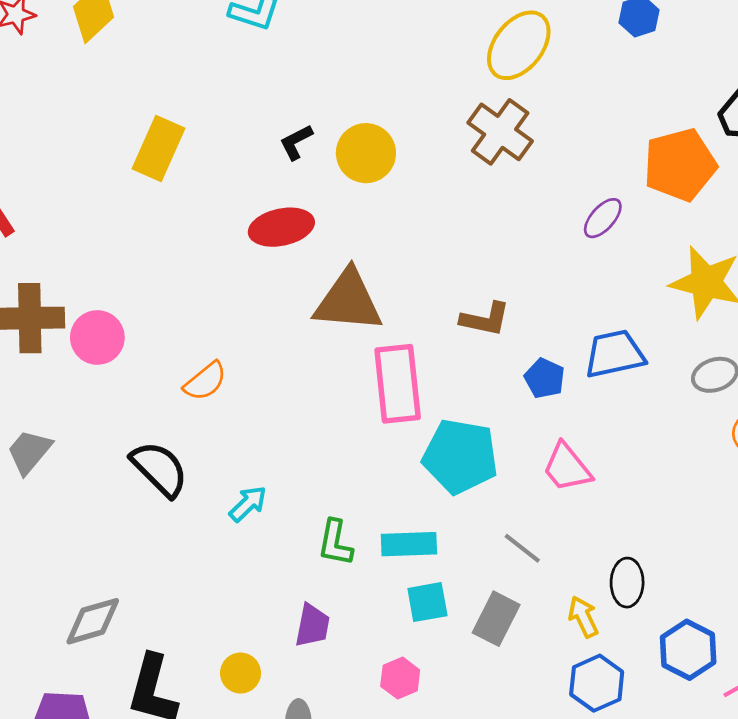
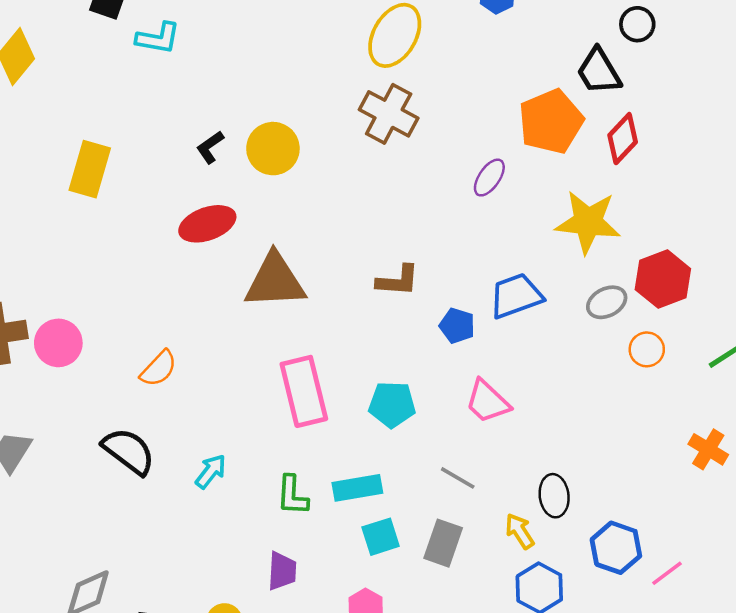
pink rectangle: (398, 384) -> (304, 391), moved
cyan pentagon: (460, 456) -> (392, 404), size x0.7

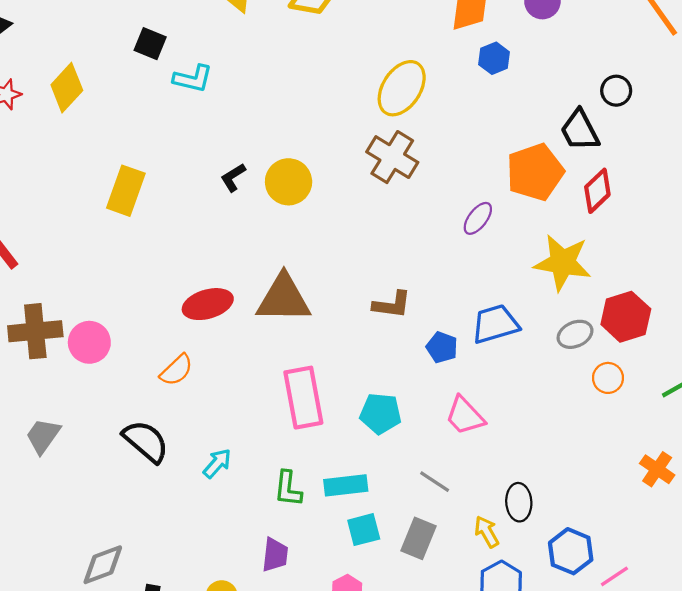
red ellipse: (207, 224) -> (208, 304), moved

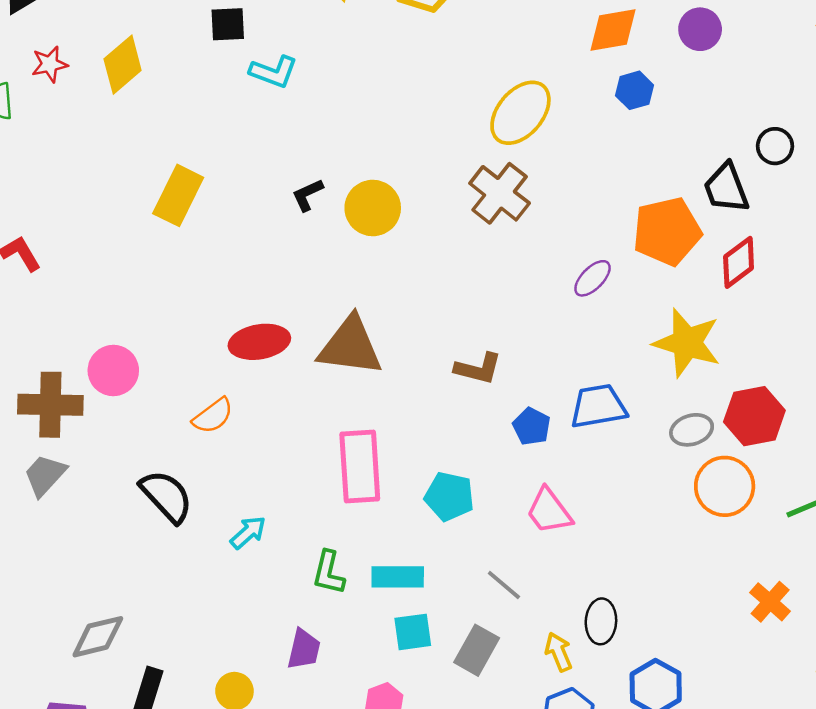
black square: (150, 44) -> (228, 24), turned -32
brown cross: (35, 331) -> (50, 405), moved
orange circle: (608, 378) -> (725, 486), size x1.6

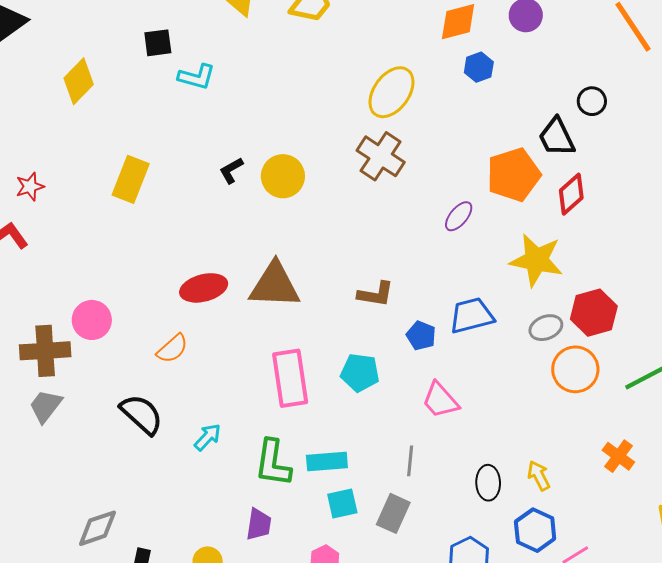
red star: (50, 64) -> (30, 187), moved
cyan pentagon: (449, 496) -> (360, 373), moved
green L-shape: (329, 573) -> (273, 463), size x1.4
gray line: (504, 585) -> (410, 461), turned 60
yellow arrow: (559, 652) -> (539, 476), moved

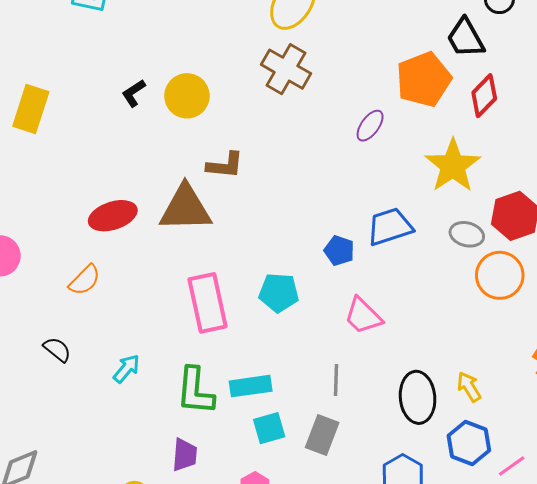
yellow star: (536, 260) -> (453, 166), turned 30
brown L-shape: (376, 294) -> (225, 165), moved
gray ellipse: (546, 328) -> (467, 234), turned 40
black semicircle: (142, 414) -> (57, 349), size x0.6
black ellipse: (488, 483) -> (418, 397), size x1.4

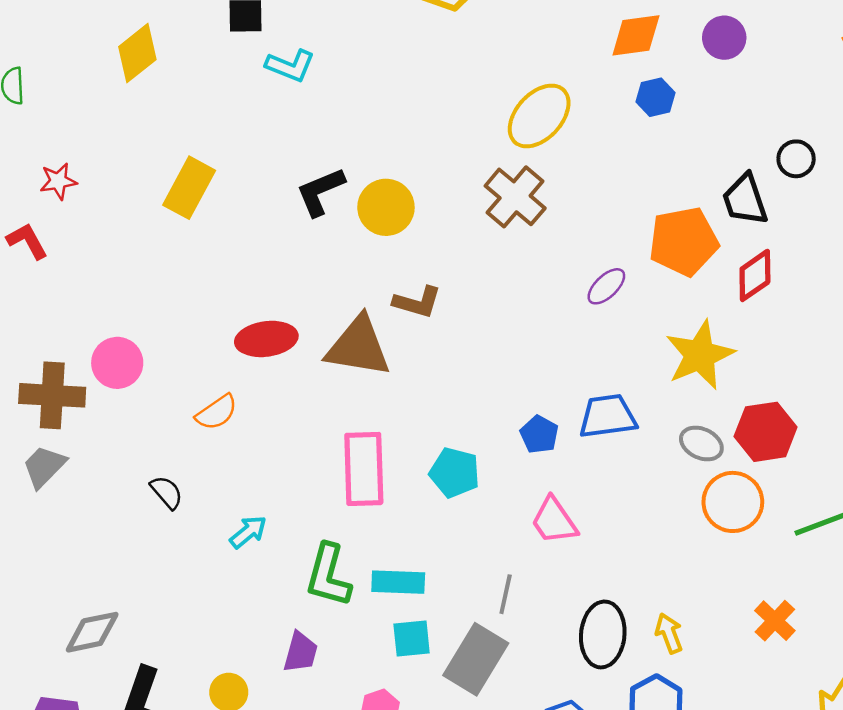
black L-shape: (134, 93) -> (320, 192), size x1.5
gray rectangle: (322, 435) -> (476, 659), size x1.4

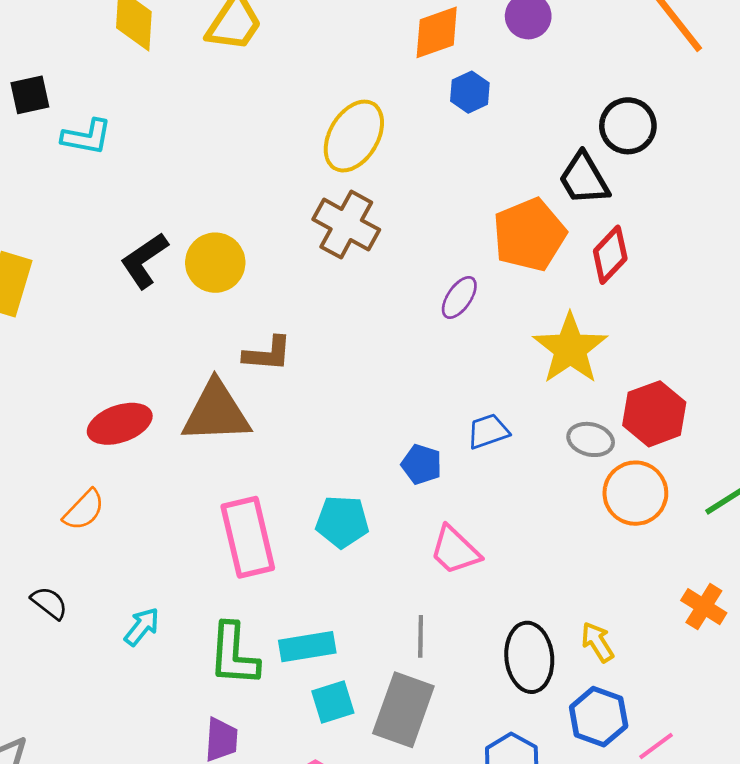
black circle: (796, 159) -> (628, 126), size x1.4
blue trapezoid: (608, 416) -> (488, 431), size x0.7

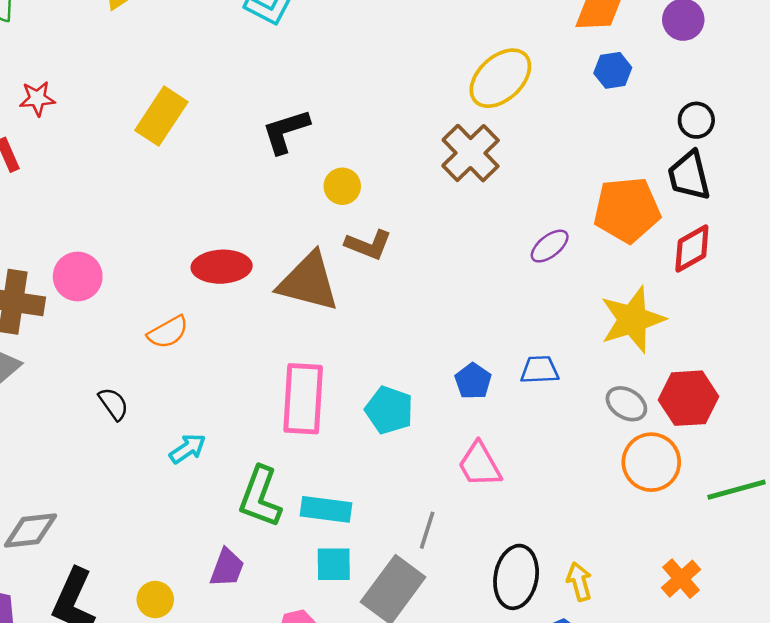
black circle: (628, 126) -> (696, 120), moved, size x0.7
yellow circle: (215, 263) -> (342, 186), moved, size x0.7

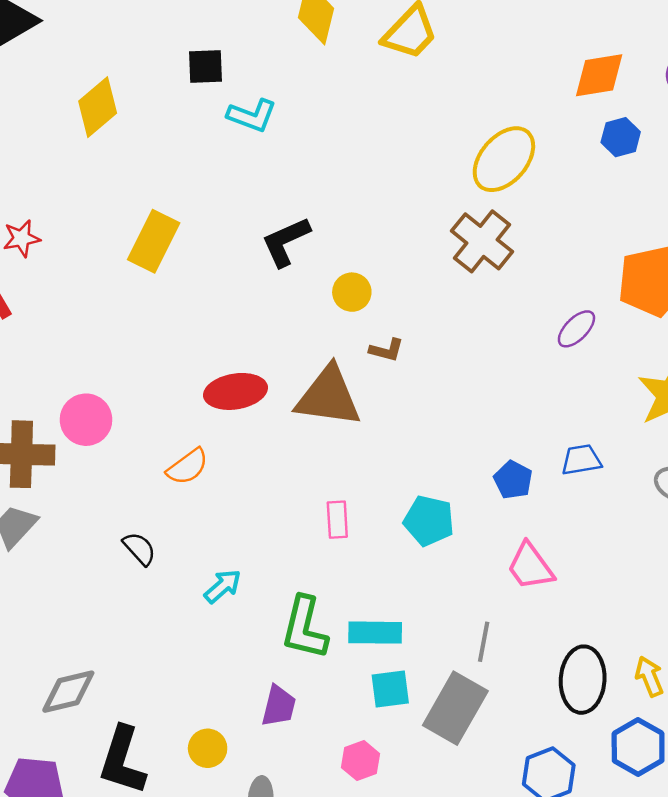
brown L-shape: (368, 245) -> (386, 350), size x0.7
pink rectangle: (303, 399) -> (337, 520), size x0.5

